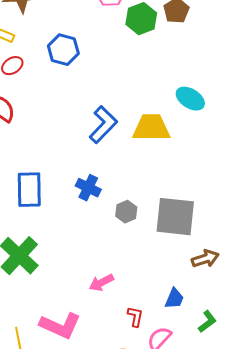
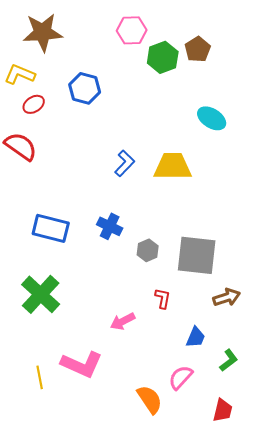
cyan ellipse: (190, 99) -> (212, 118), moved
blue L-shape: (103, 125) -> (125, 163), size x0.7
blue rectangle: (29, 190) -> (51, 228), turned -75
red L-shape: (135, 317) -> (163, 298), moved

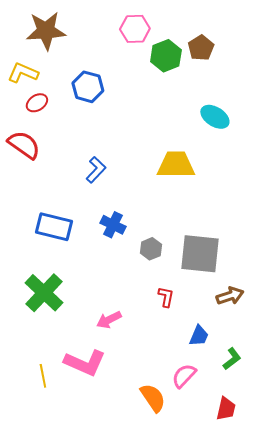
blue L-shape: (125, 163) -> (96, 170), moved
pink arrow: (123, 321) -> (109, 320), moved

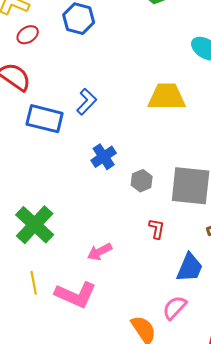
blue cross: (113, 225) -> (104, 157), turned 30
blue rectangle: (54, 227) -> (45, 119), moved
blue trapezoid: (199, 336) -> (190, 268), size x1.4
yellow line: (43, 376) -> (34, 283), moved

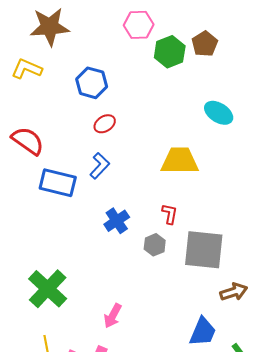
red ellipse: (28, 35) -> (105, 124), moved
red L-shape: (157, 229) -> (170, 214), moved
pink arrow: (100, 252) -> (113, 316), turned -35

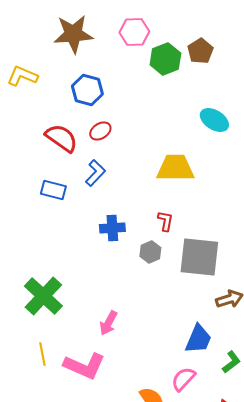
brown star: (50, 27) -> (73, 34), moved
red semicircle: (28, 141) -> (61, 138), moved
blue rectangle: (58, 183) -> (53, 190), size x0.7
blue cross: (117, 221) -> (112, 228), turned 30

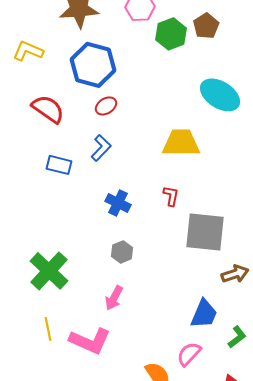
blue hexagon: (87, 90) -> (93, 65), size x1.4
cyan ellipse: (214, 120) -> (220, 95), size x1.4
red semicircle: (61, 138) -> (48, 109), moved
blue cross: (112, 228) -> (118, 203), turned 30
gray hexagon: (150, 252) -> (122, 252), moved

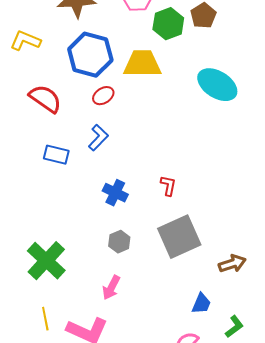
yellow trapezoid: (181, 143) -> (142, 64), moved
gray square: (205, 232) -> (179, 237), moved, turned -30
blue trapezoid: (204, 314) -> (201, 304), size x0.7

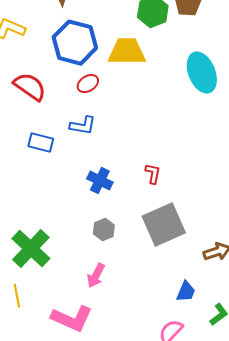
cyan ellipse: (217, 85) -> (202, 73), turned 36
blue L-shape: (98, 138) -> (83, 126), turned 56
yellow line: (45, 319) -> (17, 296), moved

